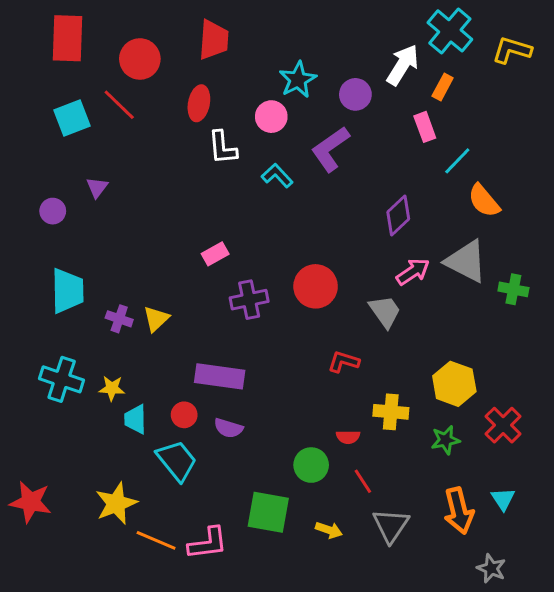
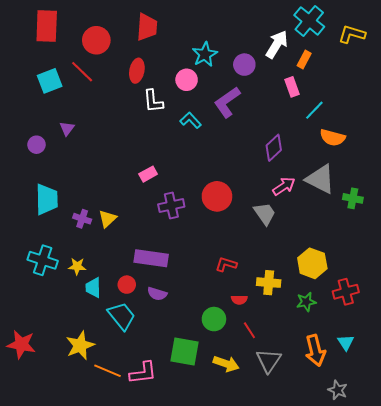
orange semicircle: (484, 201) -> (333, 138), turned -35
red L-shape: (344, 362) -> (226, 264), moved
red cross: (503, 425) -> (346, 292), turned 30
yellow arrow: (329, 530) -> (226, 364), size x1.4

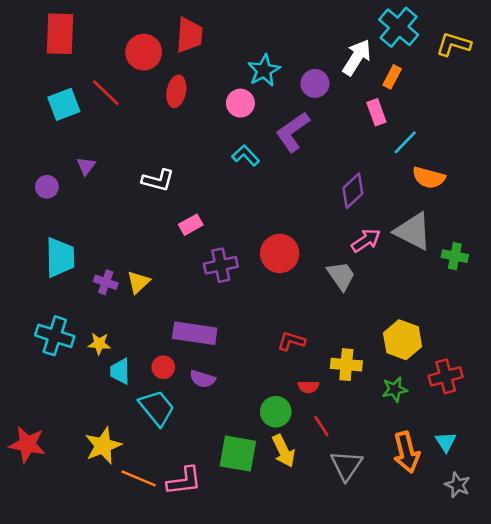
red circle: (96, 40) -> (144, 52), moved
white L-shape: (153, 101) -> (158, 180), moved, turned -70
yellow arrow: (226, 364) -> (284, 451), moved, turned 45
gray star: (338, 390) -> (457, 485), moved

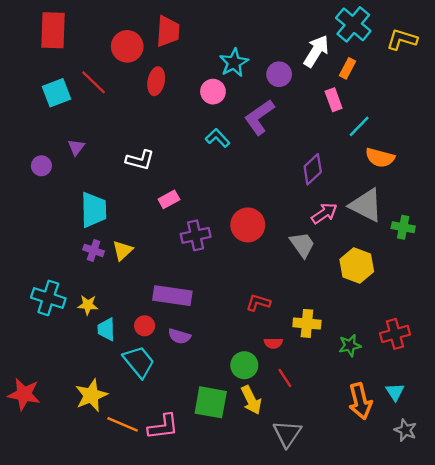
cyan trapezoid: (60, 257) -> (94, 210), moved
yellow hexagon: (403, 340) -> (357, 266), moved
gray triangle: (346, 465) -> (287, 434), moved

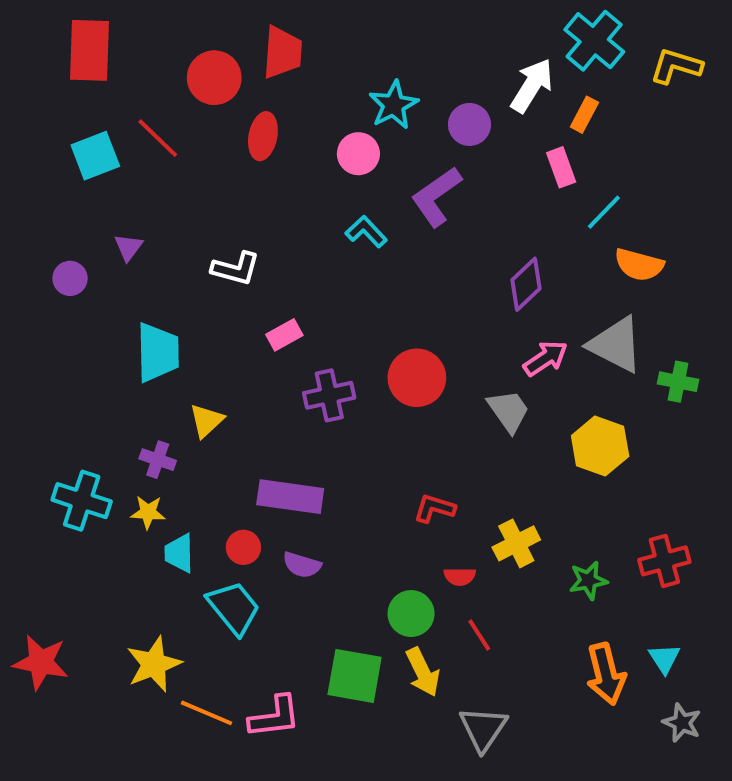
purple cross: (94, 250) -> (158, 460), moved
yellow cross: (307, 323) -> (516, 543), turned -32

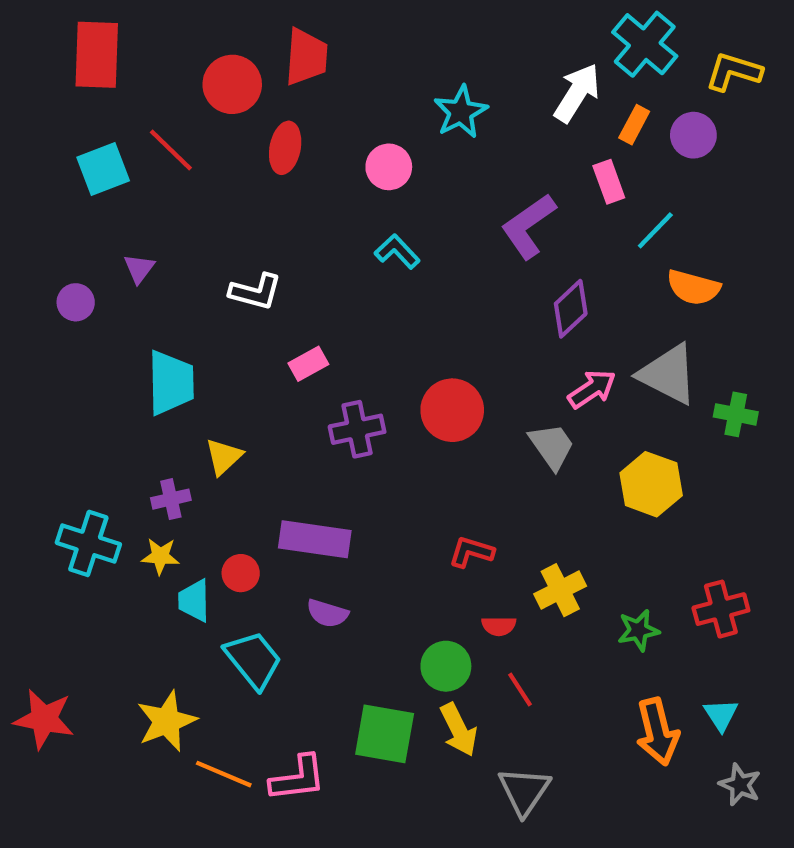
cyan star: (393, 105) -> (461, 112), moved
purple circle: (469, 124) -> (693, 135), moved
purple L-shape: (436, 197) -> (528, 226), moved
purple cross: (158, 460) -> (171, 499), turned -32
red circle: (243, 547) -> (241, 573), moved

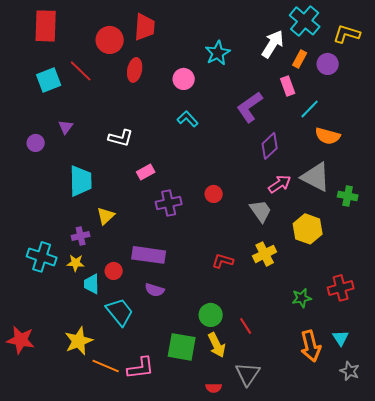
red circle: (452, 410) -> (214, 194), size x0.6
yellow cross: (560, 590) -> (265, 254), moved
red semicircle: (499, 626) -> (214, 388), moved

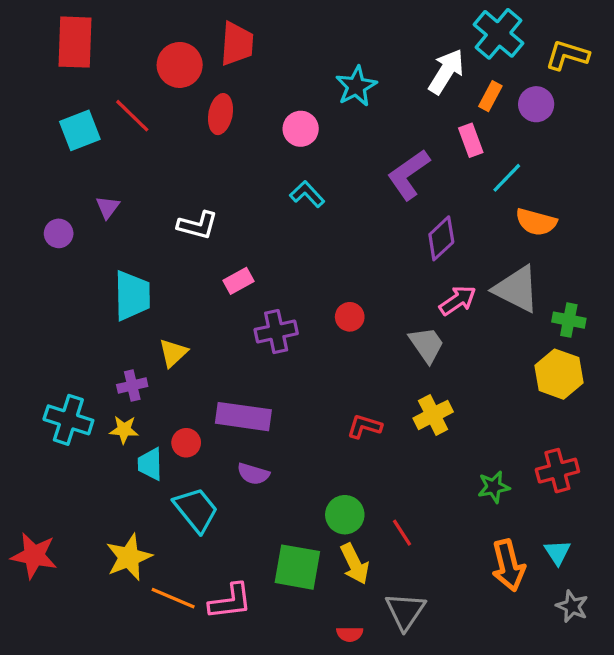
yellow hexagon: (308, 229) -> (559, 374), moved

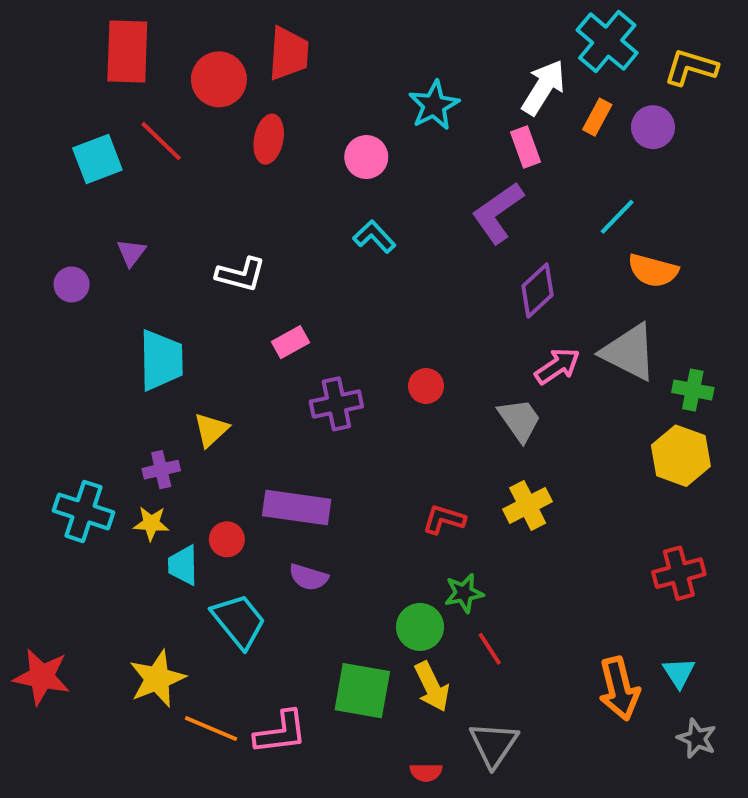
red rectangle: (75, 42) -> (127, 51), moved
pink rectangle: (471, 140) -> (526, 147), moved
green star: (494, 487) -> (464, 593), moved

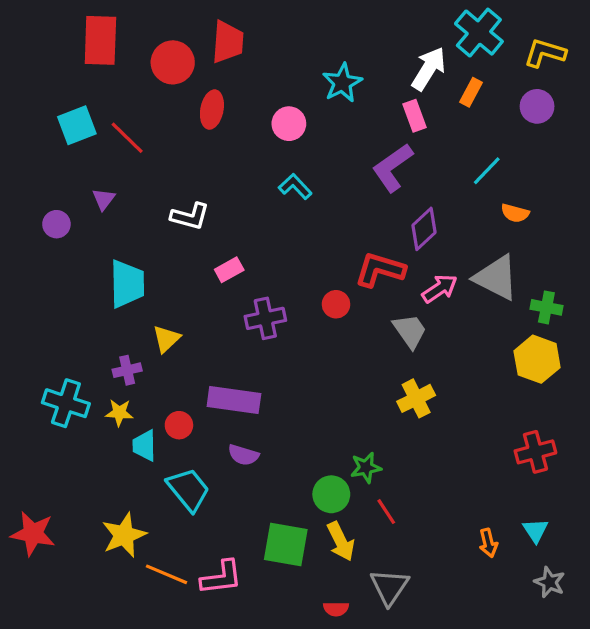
purple circle: (653, 127) -> (537, 106), moved
red line: (161, 141) -> (127, 138), moved
orange semicircle: (653, 271) -> (515, 213), size x0.7
red L-shape: (444, 519) -> (380, 270), moved, size x1.5
orange arrow: (619, 689) -> (488, 543), size x0.6

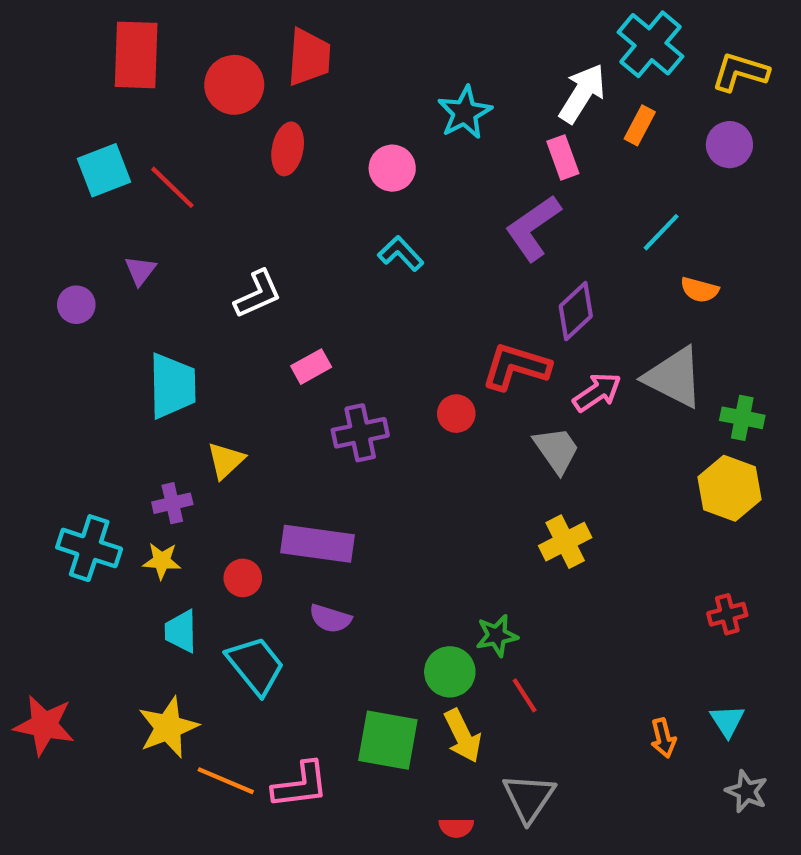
white L-shape: (190, 216) -> (258, 294), turned -39
cyan trapezoid: (144, 446) -> (181, 631), moved
red cross: (535, 452) -> (727, 614), size x0.7

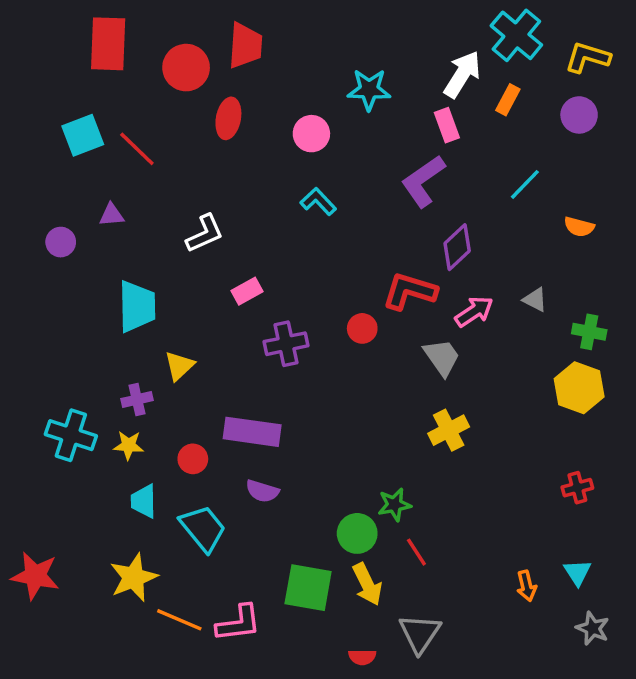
cyan star: (465, 113) -> (369, 90), turned 30
purple triangle: (140, 271) -> (112, 215), turned 48
orange semicircle: (700, 290) -> (579, 227), moved
gray triangle: (674, 377) -> (535, 300), size x0.5

